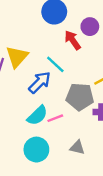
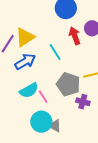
blue arrow: (40, 82) -> (25, 62), moved
pink line: (55, 118) -> (43, 97), turned 64
cyan circle: (36, 150) -> (41, 122), moved

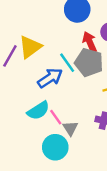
blue arrow: (25, 62) -> (50, 78), moved
gray pentagon: (68, 84) -> (89, 62), moved
gray triangle: (55, 126) -> (70, 128), moved, turned 32

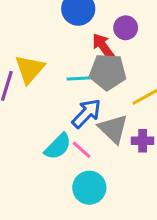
cyan line: (67, 63) -> (81, 78), turned -45
blue arrow: (50, 78) -> (86, 113), moved
gray triangle: (70, 128) -> (113, 129), moved, size x1.5

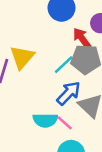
cyan line: (81, 78) -> (64, 65), turned -40
cyan semicircle: (58, 146) -> (45, 120), turned 45

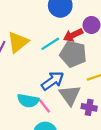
red arrow: (82, 38) -> (73, 35), turned -90
cyan line: (64, 65) -> (50, 44), moved

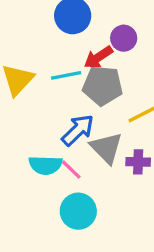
cyan line: (50, 44) -> (66, 75), turned 30

